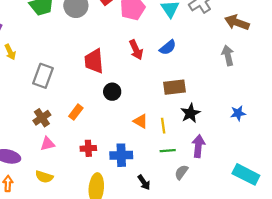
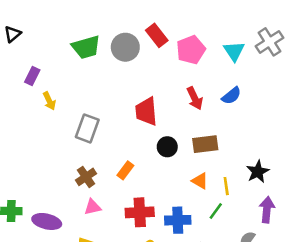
brown rectangle: (175, 87) -> (205, 144), moved
red cross: (88, 148) -> (140, 212), size x1.5
green line: (168, 151) -> (216, 211), moved, turned -49

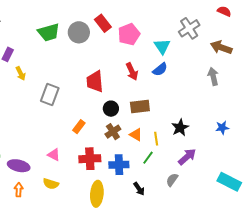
cyan triangle: (234, 51) -> (162, 46), moved
brown cross: (86, 177) -> (113, 132), moved
pink triangle: (93, 207) -> (54, 155), turned 40
purple arrow: (267, 210) -> (187, 157), turned 42

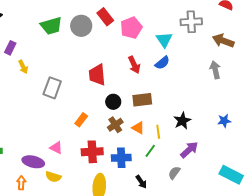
gray cross: (189, 28) -> (191, 22), turned 30
purple ellipse: (19, 166) -> (33, 162), moved

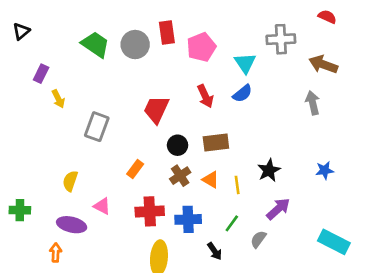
red rectangle: (105, 17) -> (167, 33), turned 30
green trapezoid: (51, 26) -> (95, 45), turned -130
red trapezoid: (97, 75) -> (156, 109), turned 30
green line: (150, 151) -> (232, 223), moved
yellow semicircle: (53, 177) -> (70, 181), moved, turned 91

